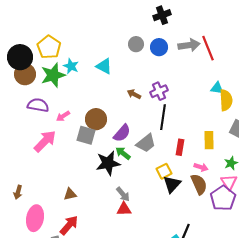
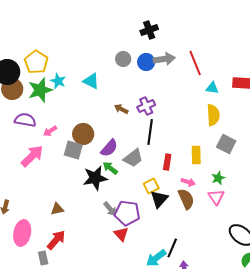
gray arrow: (189, 45) -> (164, 59), moved
cyan triangle: (217, 88) -> (212, 88), moved
purple pentagon: (223, 198) -> (127, 213), moved, turned -30
red triangle: (124, 209) -> (121, 234), moved, turned 49

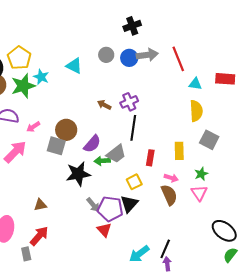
cyan triangle: (91, 81) -> (74, 66), moved
green arrow: (110, 168) -> (102, 161), moved, turned -42
black triangle: (159, 199) -> (129, 204), moved
black line: (172, 248) -> (165, 249), moved

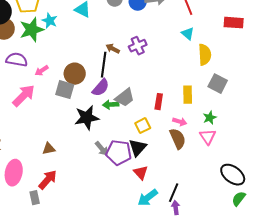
cyan triangle: (195, 84) -> (188, 34), moved, turned 32
black line: (133, 128) -> (104, 65), moved
red triangle: (104, 230) -> (141, 173), moved

